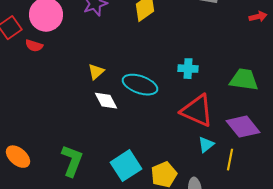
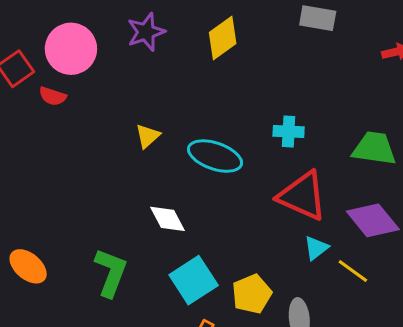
white diamond: (106, 101) -> (167, 219), moved
yellow line: (230, 160) -> (353, 271), turned -65

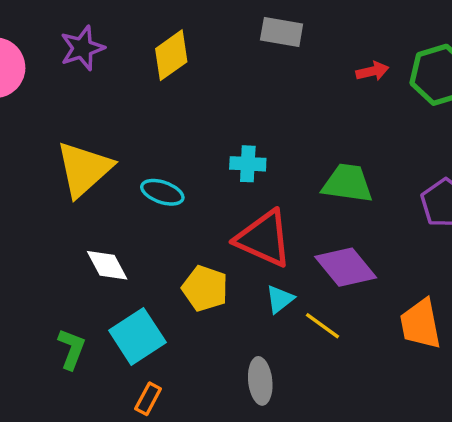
yellow triangle: (148, 136) -> (84, 169), size x2.0
cyan ellipse: (215, 156) -> (162, 192), size x0.7
green L-shape: (111, 272) -> (72, 349), moved, size x0.7
yellow pentagon: (252, 294) -> (205, 288), moved, turned -30

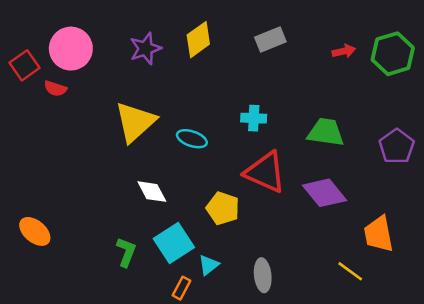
gray rectangle: (282, 32) -> (270, 40), moved, turned -32
purple star: (82, 48) -> (146, 49), moved
cyan triangle: (280, 299) -> (209, 265), moved
yellow line: (323, 326) -> (350, 271), moved

